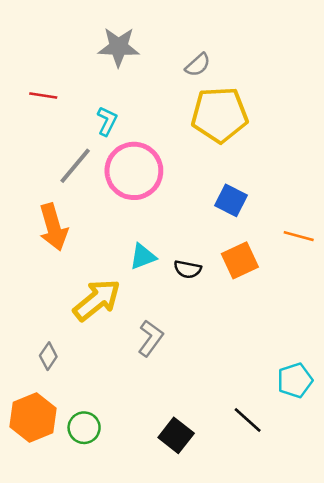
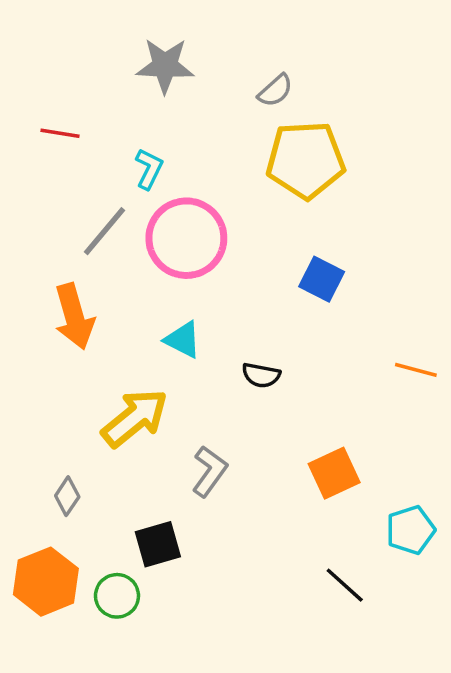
orange line: (299, 236) -> (416, 370), moved
cyan triangle: (143, 257) -> (183, 340), moved, turned 48
orange square: (240, 260) -> (334, 473), moved
black square: (176, 435) -> (158, 544), moved, turned 36

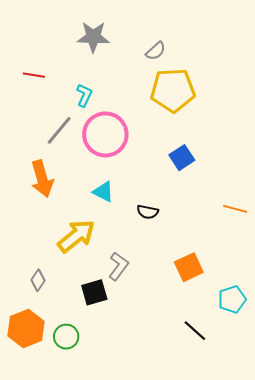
blue square: (322, 279) -> (182, 158), turned 30
black square: (158, 544) -> (94, 292), moved

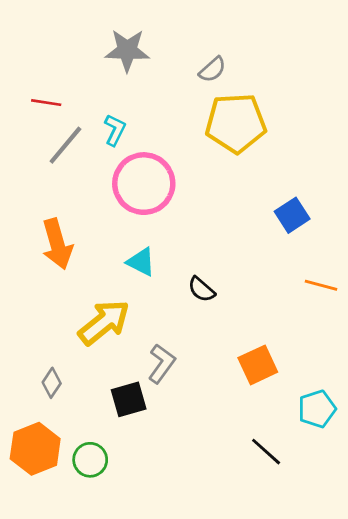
gray line: (59, 130) -> (65, 145), moved
blue square: (182, 158) -> (292, 215), moved
black semicircle: (148, 212) -> (201, 289), turned 30

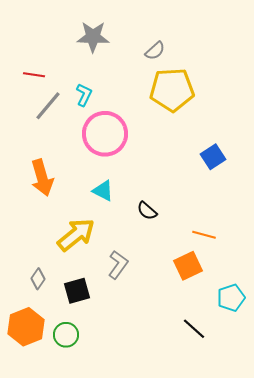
orange line: (321, 285) -> (204, 235), moved
black square: (129, 399) -> (77, 291), moved

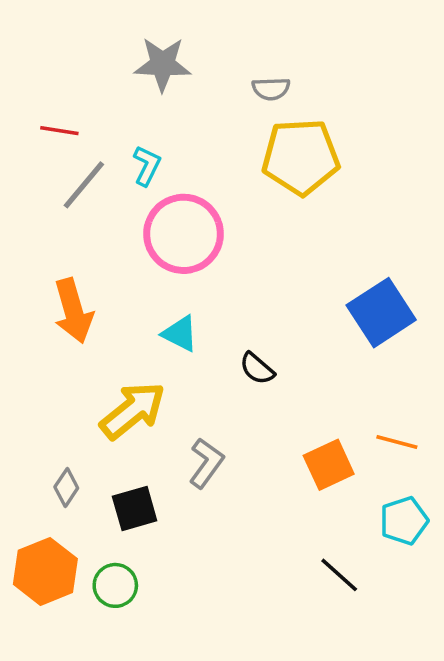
gray semicircle: (155, 51) -> (271, 89), turned 40
blue square: (213, 157) -> (381, 313), moved, size x1.5
orange line: (204, 235) -> (397, 442), moved

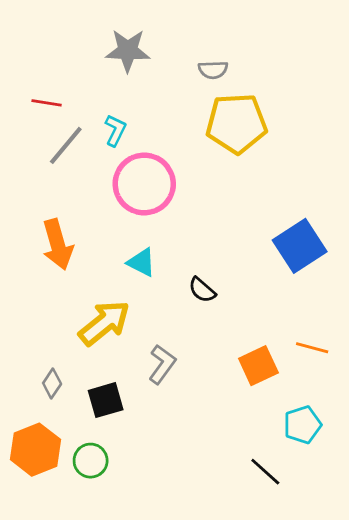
cyan pentagon: (404, 521) -> (302, 425), moved
black line: (339, 575) -> (265, 472), moved

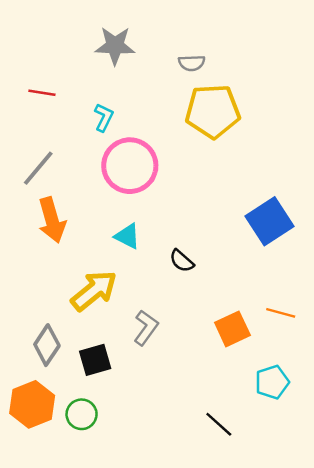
gray line: (66, 145) -> (38, 168), moved
gray diamond: (52, 384) -> (47, 345), size x1.5
black line: (265, 472) -> (219, 424), moved

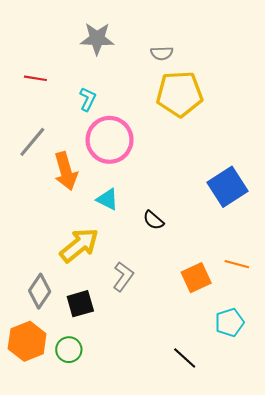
orange arrow: (52, 220) -> (66, 171), moved

